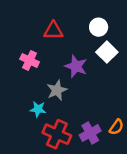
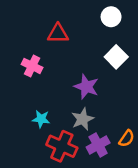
white circle: (99, 27) -> (111, 17), moved
purple star: (76, 66) -> (86, 87), moved
gray star: (57, 90) -> (83, 119), moved

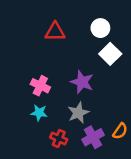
white circle: (111, 17) -> (100, 28), moved
pink cross: (32, 66) -> (40, 86), moved
red cross: (62, 146) -> (59, 138), size x0.6

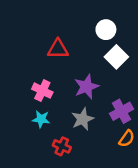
red triangle: (55, 32) -> (58, 49), moved
purple star: (82, 82) -> (86, 87), turned 30
purple cross: (93, 137) -> (121, 111), moved

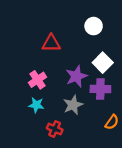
white square: (116, 57) -> (103, 63), moved
pink cross: (42, 91) -> (38, 80), turned 30
purple cross: (121, 111) -> (100, 89), moved, turned 30

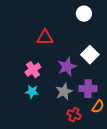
white circle: (94, 26) -> (84, 14), moved
purple cross: (100, 89) -> (88, 89), moved
red cross: (55, 129) -> (74, 115), moved

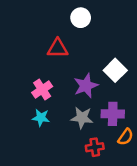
white circle: (84, 14) -> (81, 18), moved
gray star: (64, 92) -> (82, 118), turned 30
red cross: (74, 115) -> (95, 147), turned -32

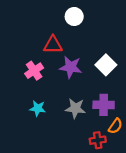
purple star: (86, 86) -> (71, 67), moved, turned 30
pink cross: (42, 90) -> (34, 71), moved
red cross: (95, 147) -> (98, 140), moved

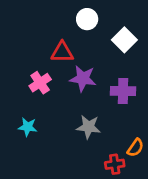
white square: (106, 65) -> (124, 40), moved
purple cross: (104, 105) -> (123, 91), moved
cyan star: (38, 108) -> (28, 127), moved

